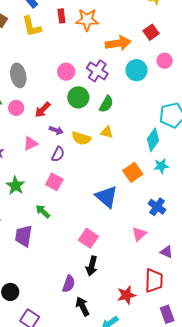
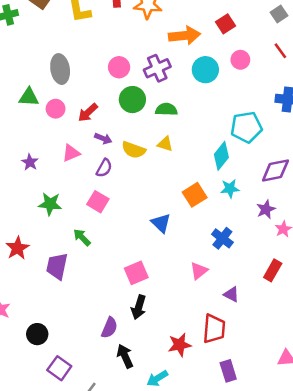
purple cross: (97, 71) -> (157, 68), turned 30
green semicircle: (106, 104) -> (166, 109), turned -120
green star: (15, 186) -> (50, 204), turned -30
blue triangle: (106, 197) -> (161, 223), size x0.7
pink square: (88, 238) -> (136, 273), turned 30

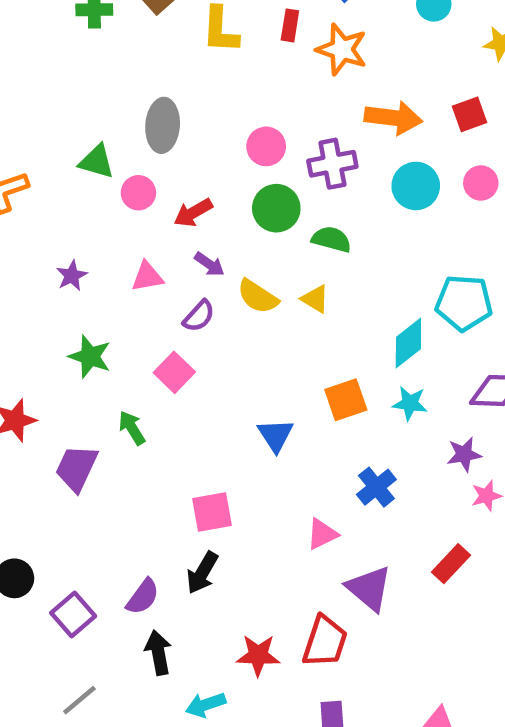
purple triangle: (231, 294) -> (369, 588), size x1.6
purple square: (59, 368) -> (73, 614), moved

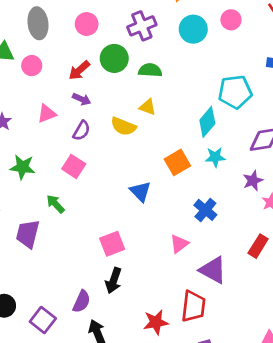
pink circle: (266, 146) -> (87, 24), moved
red arrow: (193, 213) -> (79, 70), moved
yellow semicircle: (258, 297) -> (123, 126), moved

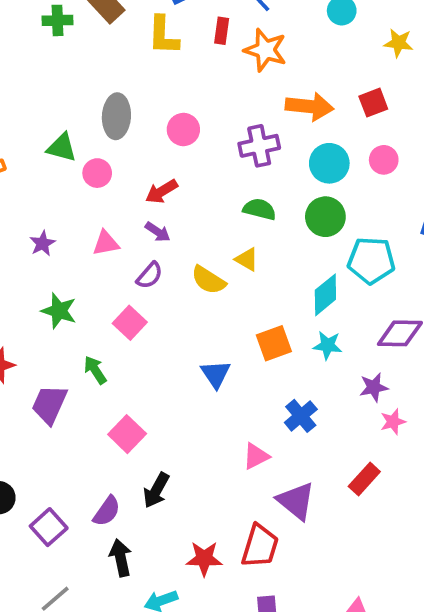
green circle: (114, 58) -> (325, 217), moved
pink square: (112, 244) -> (127, 434), moved, turned -35

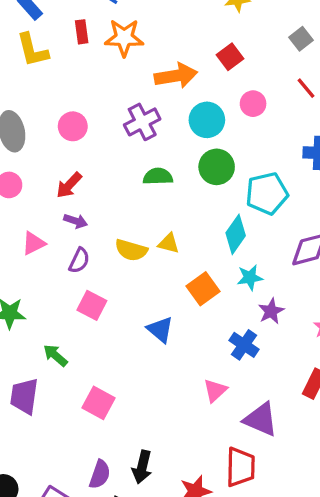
yellow triangle: (247, 259) -> (169, 243), moved
pink square: (130, 323) -> (92, 305), moved
purple star: (374, 387) -> (271, 311), moved
black arrow: (156, 490) -> (142, 467), moved

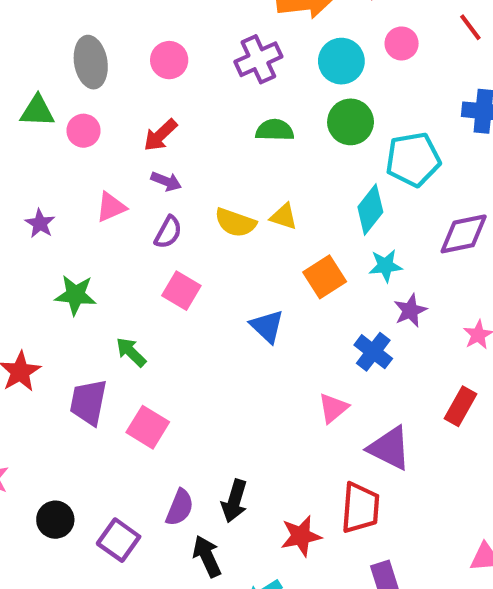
pink square: (98, 403) -> (148, 427), moved

